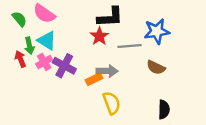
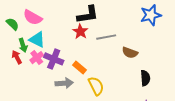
blue star: (157, 31) -> (151, 15), moved
gray arrow: (107, 71) -> (64, 83), moved
orange rectangle: (94, 79) -> (80, 68), turned 72
black semicircle: (164, 109) -> (145, 78), moved

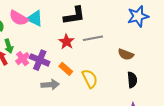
red star: (80, 32) -> (67, 42), moved
cyan triangle: (37, 40) -> (35, 18), moved
brown semicircle: (130, 53) -> (126, 54), moved
yellow semicircle: (96, 86) -> (90, 79), moved

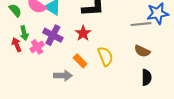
gray line: (93, 38) -> (141, 24), moved
purple cross: (40, 60) -> (53, 35), moved
yellow semicircle: (90, 79) -> (105, 56), moved

